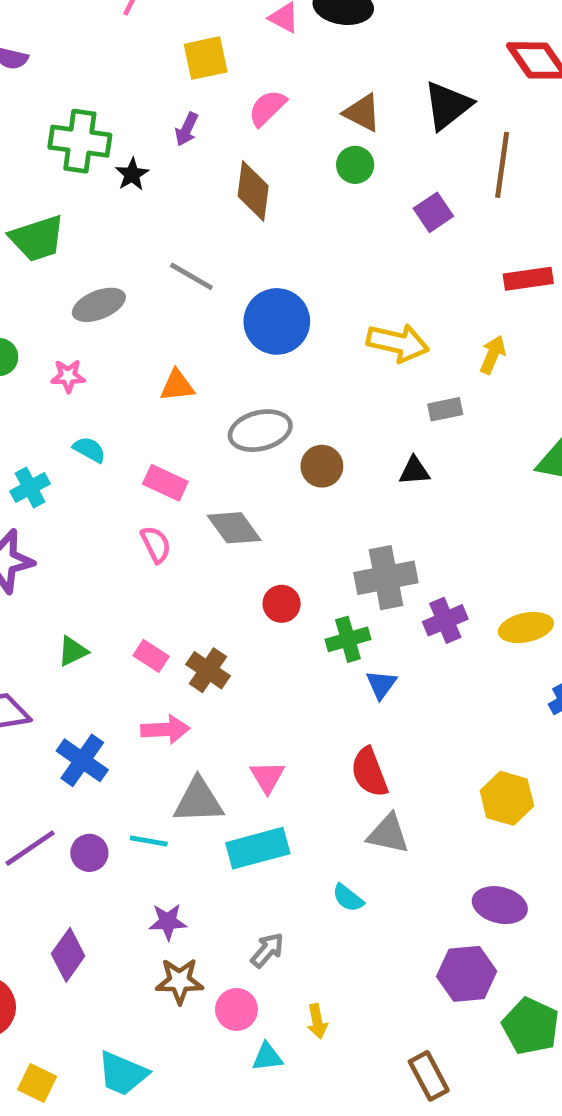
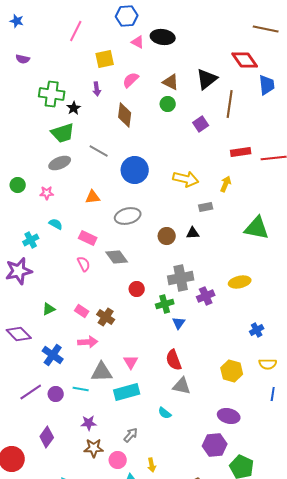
purple arrow: (187, 129) -> (97, 89), turned -32
green trapezoid: (37, 238) -> (63, 133), moved
brown circle: (322, 466) -> (167, 236), moved
yellow ellipse: (526, 627) -> (240, 282), moved

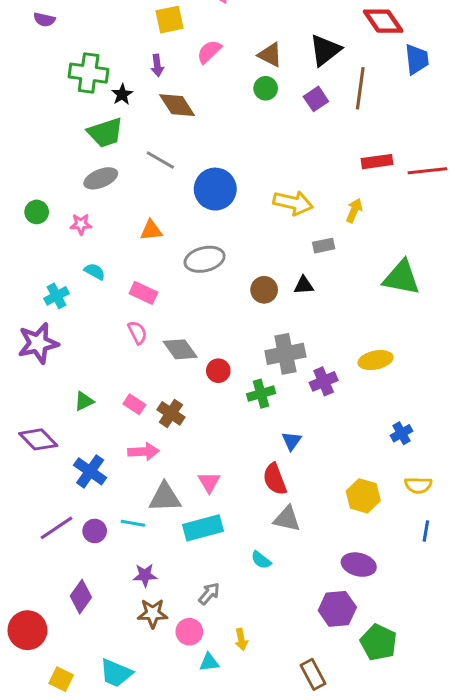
brown diamond: (125, 115) -> (177, 105), moved, turned -40
purple square: (201, 124) -> (316, 99), moved
gray diamond: (117, 257) -> (180, 349), moved
blue triangle: (179, 323) -> (292, 441), moved

